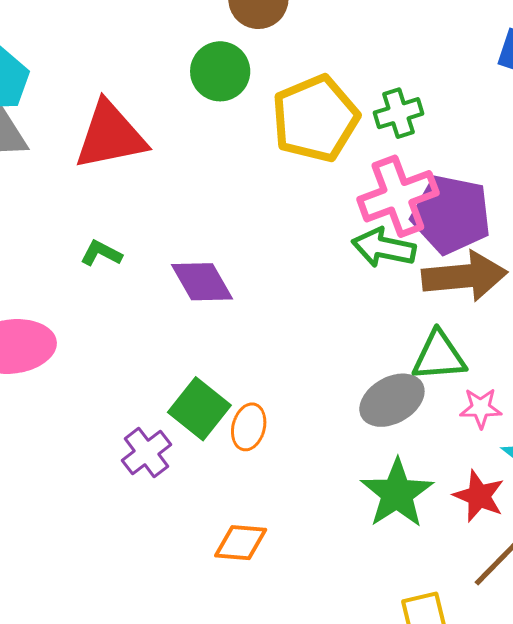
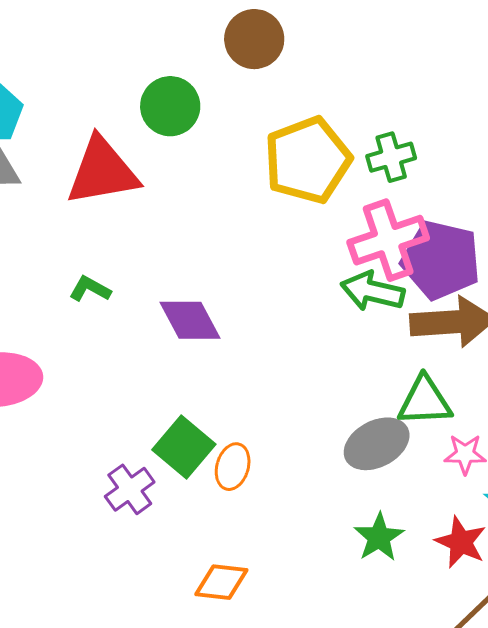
green circle: (220, 71) -> (170, 106), moved
green star: (397, 493) -> (379, 537), size x0.7

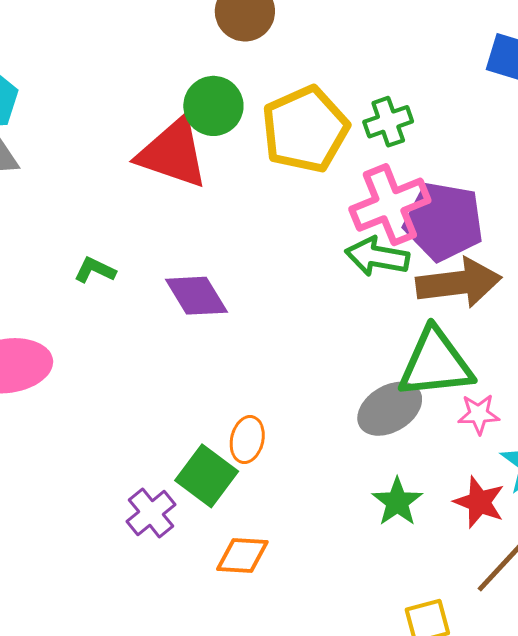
green circle: (170, 106) -> (213, 106), moved
red triangle: (102, 172) -> (173, 153), moved, turned 32
green triangle: (425, 401) -> (435, 363), size x1.4
green square: (184, 447) -> (207, 476), moved
purple cross: (130, 489) -> (151, 513), moved

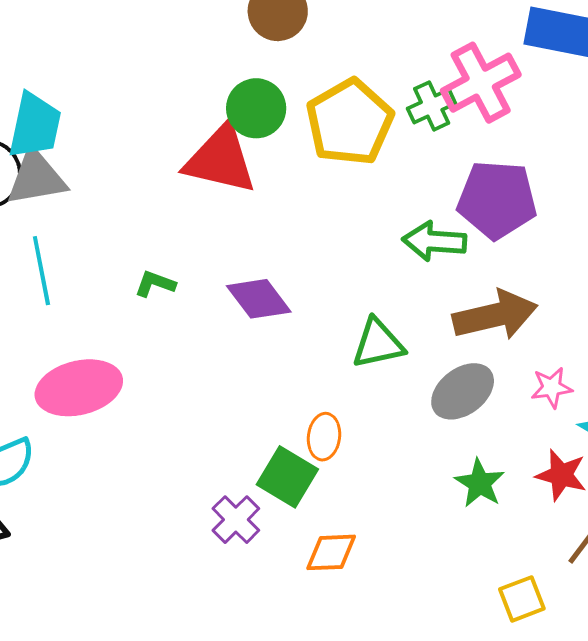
pink cross: (390, 205) -> (481, 83), moved
brown arrow: (459, 283) -> (495, 315), moved
green triangle: (435, 363) -> (378, 344), moved, size x0.7

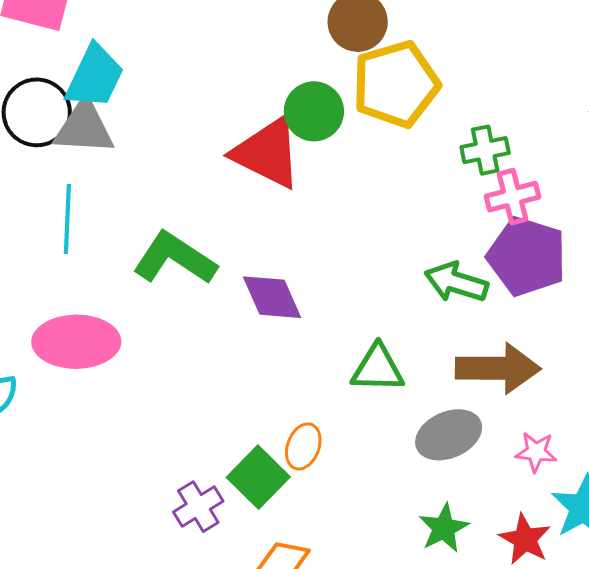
pink cross: (481, 83) -> (513, 197), moved, size x0.7
yellow pentagon: (350, 122) -> (396, 84), moved
green L-shape: (155, 284) -> (175, 258), size x2.0

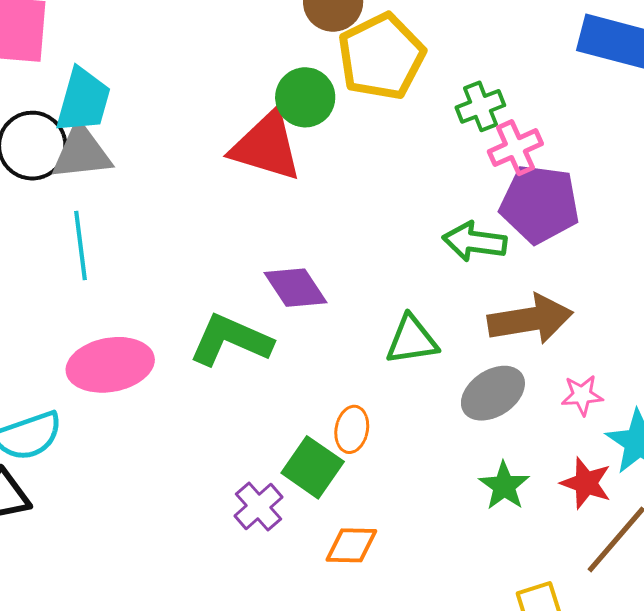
green L-shape: (175, 258) -> (231, 340), moved

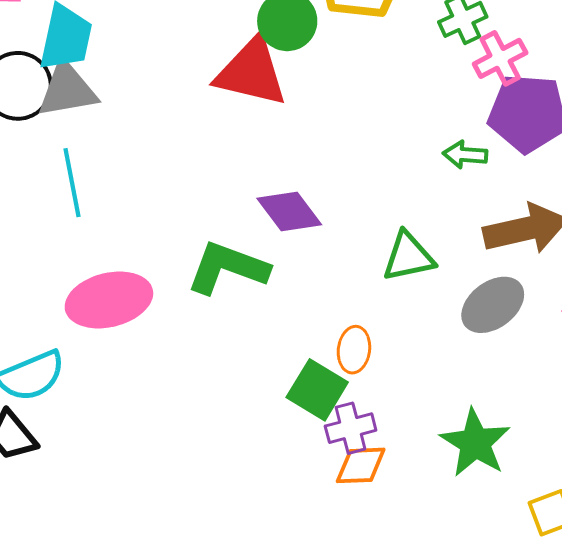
green arrow: (475, 242) -> (465, 155), size x0.7
green star: (504, 486) -> (475, 443), moved, size x1.4
purple cross: (258, 507) -> (351, 428), moved, turned 30

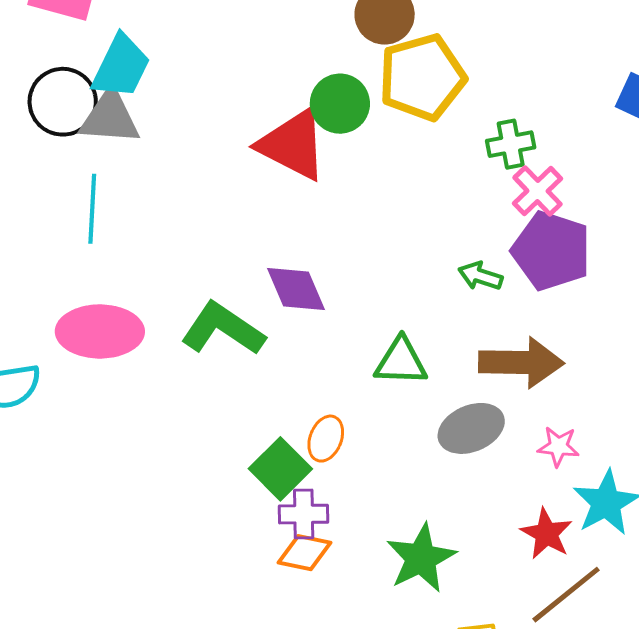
pink cross: (500, 58) -> (538, 191), turned -30

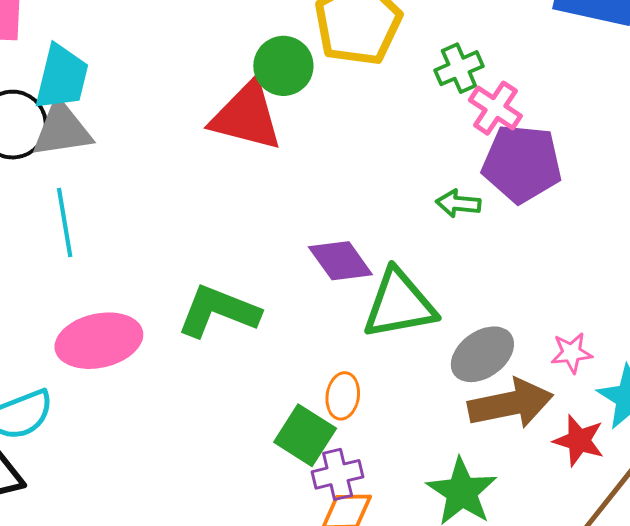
purple diamond: (296, 289) -> (340, 261), moved
green triangle: (401, 361) -> (399, 304), size x1.4
brown arrow: (521, 363) -> (511, 404), moved

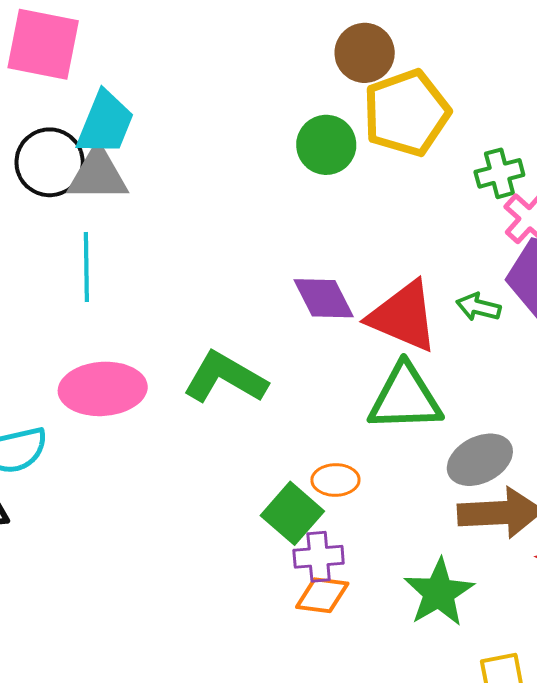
red triangle: (246, 116) -> (403, 316), moved
purple diamond: (340, 261) -> (324, 298), moved
orange ellipse: (343, 396) -> (335, 480), turned 72

